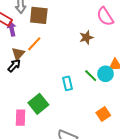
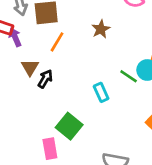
brown star: (86, 37) -> (101, 29), moved
orange line: (34, 44) -> (57, 42), moved
black arrow: (14, 66) -> (45, 79), moved

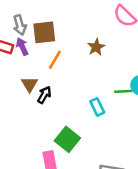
purple arrow: (15, 37) -> (22, 47), moved
green line: (129, 76) -> (123, 91), turned -36

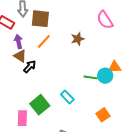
purple arrow: (22, 47) -> (18, 42), moved
brown triangle: (30, 84) -> (20, 56), turned -40
cyan rectangle: (97, 107) -> (67, 97), moved, turned -32

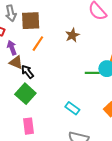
black arrow: (30, 67) -> (27, 72), turned -72
cyan rectangle: (67, 97) -> (72, 108), moved
green square: (40, 105) -> (25, 94), moved

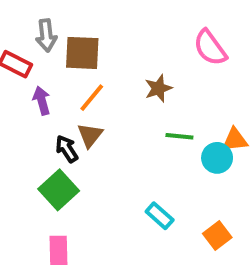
brown triangle: (16, 62) -> (90, 135), moved, turned 40
green line: (92, 73) -> (179, 136), moved
cyan rectangle: (72, 108) -> (160, 216), moved

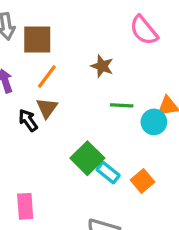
brown star: (158, 88) -> (102, 66), turned -30
green square: (59, 190) -> (87, 158), moved
orange square: (217, 236) -> (143, 181), moved

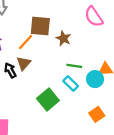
brown square: (37, 40) -> (40, 26), moved
cyan rectangle: (108, 173) -> (71, 84), moved
orange square: (143, 181) -> (97, 114), moved

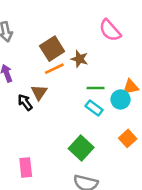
brown square: (40, 26) -> (52, 49), turned -30
orange line: (26, 42) -> (54, 69), moved, turned 30
green square: (48, 100) -> (81, 148), moved

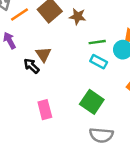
orange line: (54, 69) -> (19, 15), moved
pink rectangle: (26, 168) -> (45, 110), moved

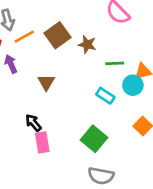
green line: (97, 42) -> (115, 63), moved
black arrow: (31, 66) -> (33, 123), moved

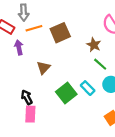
brown star: (87, 45) -> (94, 45), moved
green line: (115, 63) -> (100, 64), turned 32
green square: (94, 139) -> (66, 93), moved

